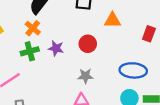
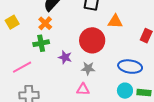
red circle: (88, 44) -> (92, 40), size x1.6
purple star: (56, 48) -> (65, 57), moved

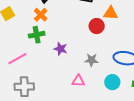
red circle: (92, 40) -> (97, 26), moved, size x0.6
gray star: (88, 68) -> (91, 60), moved
cyan circle: (125, 91) -> (112, 82), moved

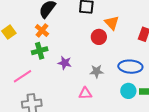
orange triangle: (111, 13) -> (112, 23), turned 49
cyan circle: (112, 82) -> (128, 91), moved

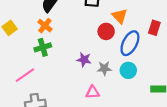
purple star: (65, 63) -> (84, 60), moved
blue ellipse: (130, 67) -> (130, 43), moved, turned -65
cyan circle: (128, 91) -> (128, 70), moved

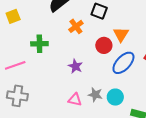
orange cross: (45, 26) -> (76, 26), moved
gray star: (104, 68) -> (95, 95), moved
cyan circle: (128, 70) -> (115, 97), moved

